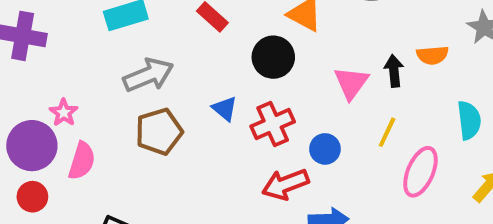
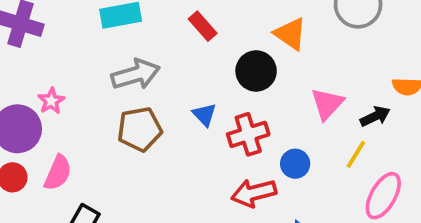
black arrow: (394, 71) -> (375, 116), moved, turned 64
pink semicircle: (82, 161) -> (58, 173), moved

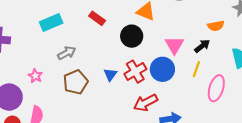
gray arrow: (136, 74) -> (67, 53), size x0.7
pink star: (51, 101) -> (35, 76), moved
blue triangle: (204, 115) -> (110, 74), moved, turned 32
blue circle: (295, 164) -> (162, 69), moved, size x1.5

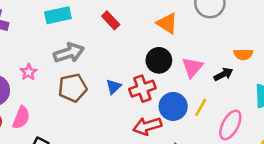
black circle: (132, 36) -> (159, 60), moved
gray arrow: (67, 53) -> (69, 53), size x1.4
blue circle: (162, 69) -> (173, 106), moved
yellow line: (196, 69) -> (201, 107), moved

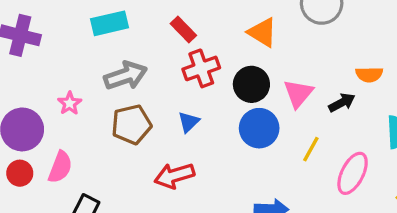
red cross: (142, 89) -> (201, 68), moved
blue circle: (173, 106) -> (259, 128), moved
red arrow: (147, 126) -> (174, 176), moved

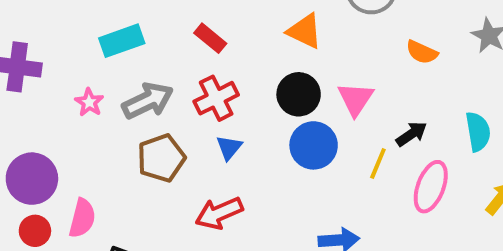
red cross: (201, 68) -> (216, 98), moved
orange semicircle: (369, 74) -> (422, 52), moved, turned 32
pink star: (70, 103) -> (89, 102), moved
black arrow: (342, 103) -> (411, 134), moved

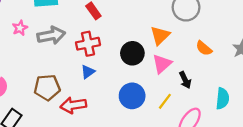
orange triangle: (305, 31) -> (160, 35), moved, turned 35
black arrow: (411, 134) -> (185, 80), moved, turned 84
blue circle: (314, 145) -> (132, 96), moved
brown pentagon: (161, 158) -> (47, 87), moved

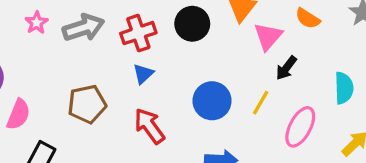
black circle: (132, 53) -> (192, 24), moved
pink triangle: (162, 64) -> (268, 36), moved
black arrow: (185, 80) -> (286, 68), turned 70
red arrow: (73, 105) -> (149, 126), moved, turned 70

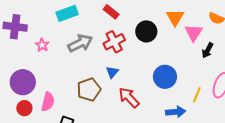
pink star: (37, 23) -> (42, 45), moved
blue triangle: (143, 74) -> (112, 72), moved
yellow line: (261, 103) -> (197, 95), moved

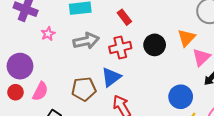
blue triangle: (112, 72) -> (111, 77), size x1.5
blue circle: (165, 77) -> (181, 97), moved

